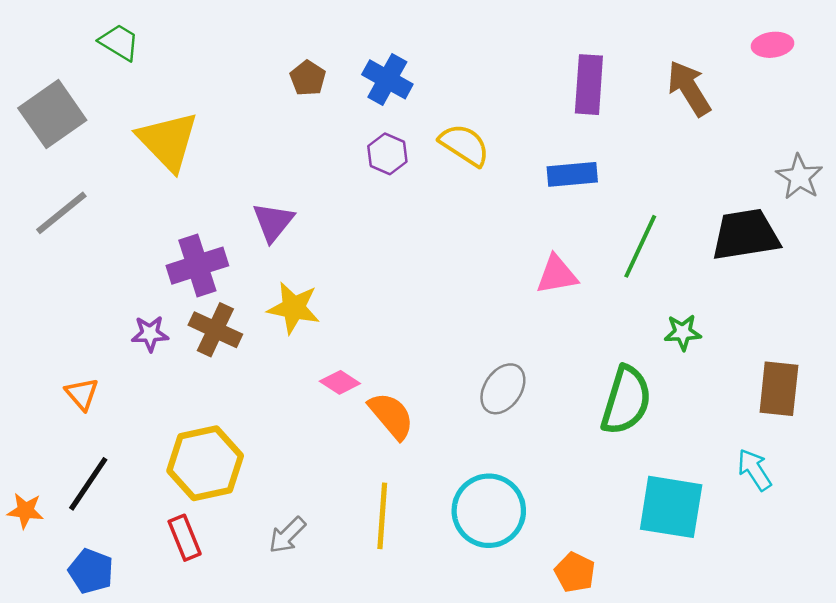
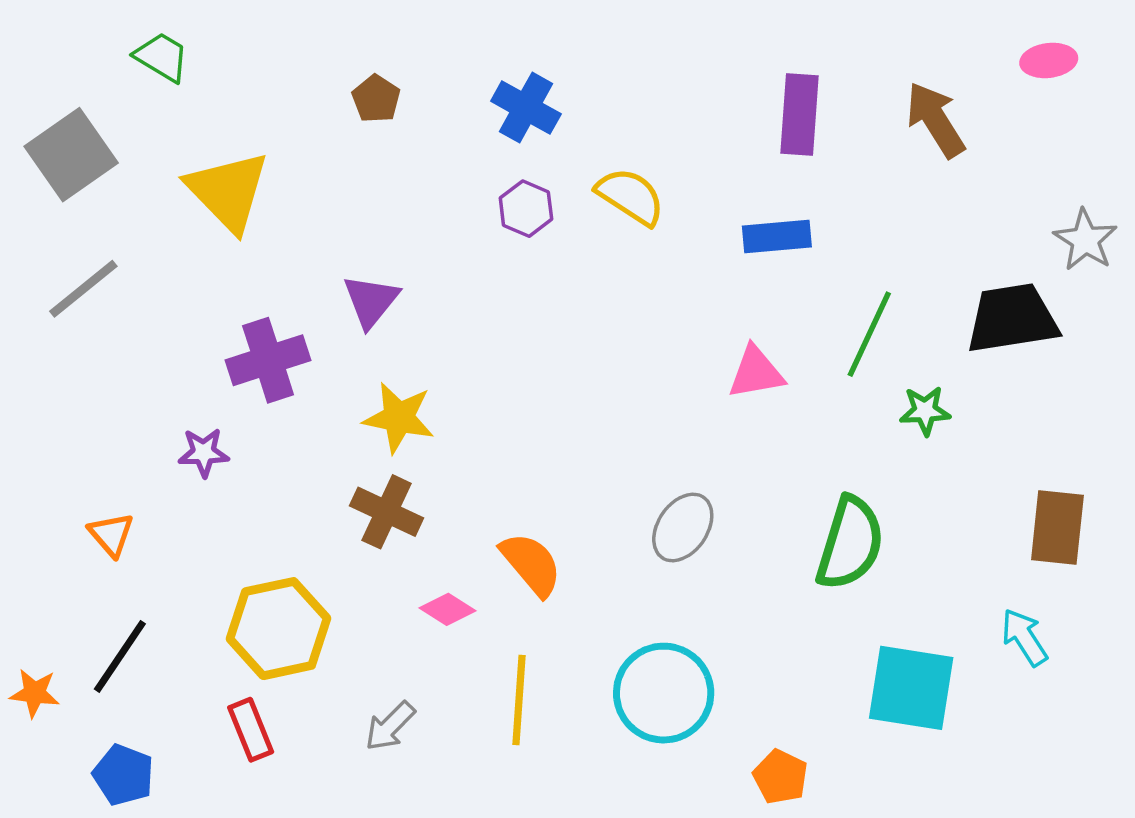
brown pentagon: (308, 78) -> (376, 99), moved
brown cross: (215, 330) -> (387, 512), moved
green star: (683, 332) -> (925, 411), moved
pink diamond: (340, 382) -> (448, 609), moved

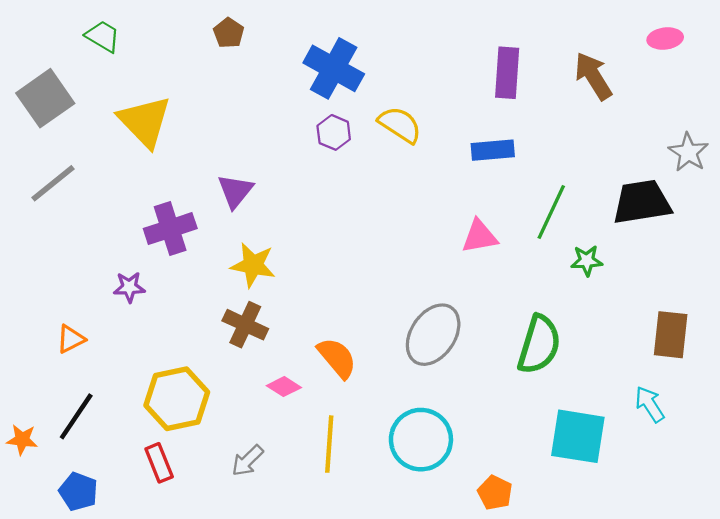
brown pentagon: (376, 99) -> (229, 33), moved
blue cross: (526, 108) -> (334, 68), size x1.4
gray ellipse: (683, 527) -> (433, 335), size x1.4
orange triangle: (111, 534) -> (71, 339), turned 44

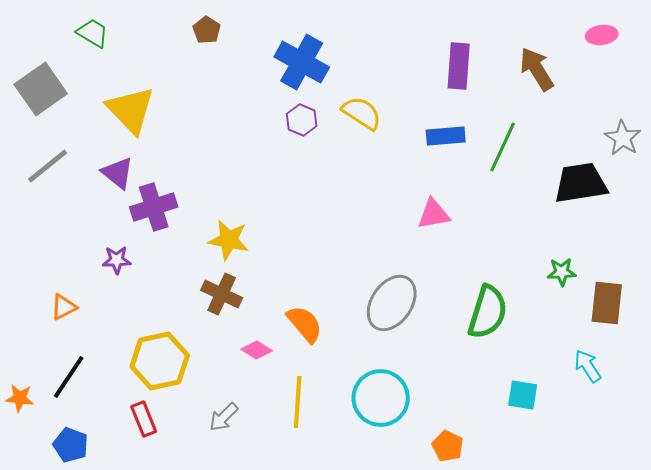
purple triangle: (235, 191) -> (118, 173), moved, turned -30
green line: (551, 212) -> (503, 147), moved
green star: (587, 261) -> (562, 272), moved
cyan square: (578, 436) -> (523, 395), size x0.6

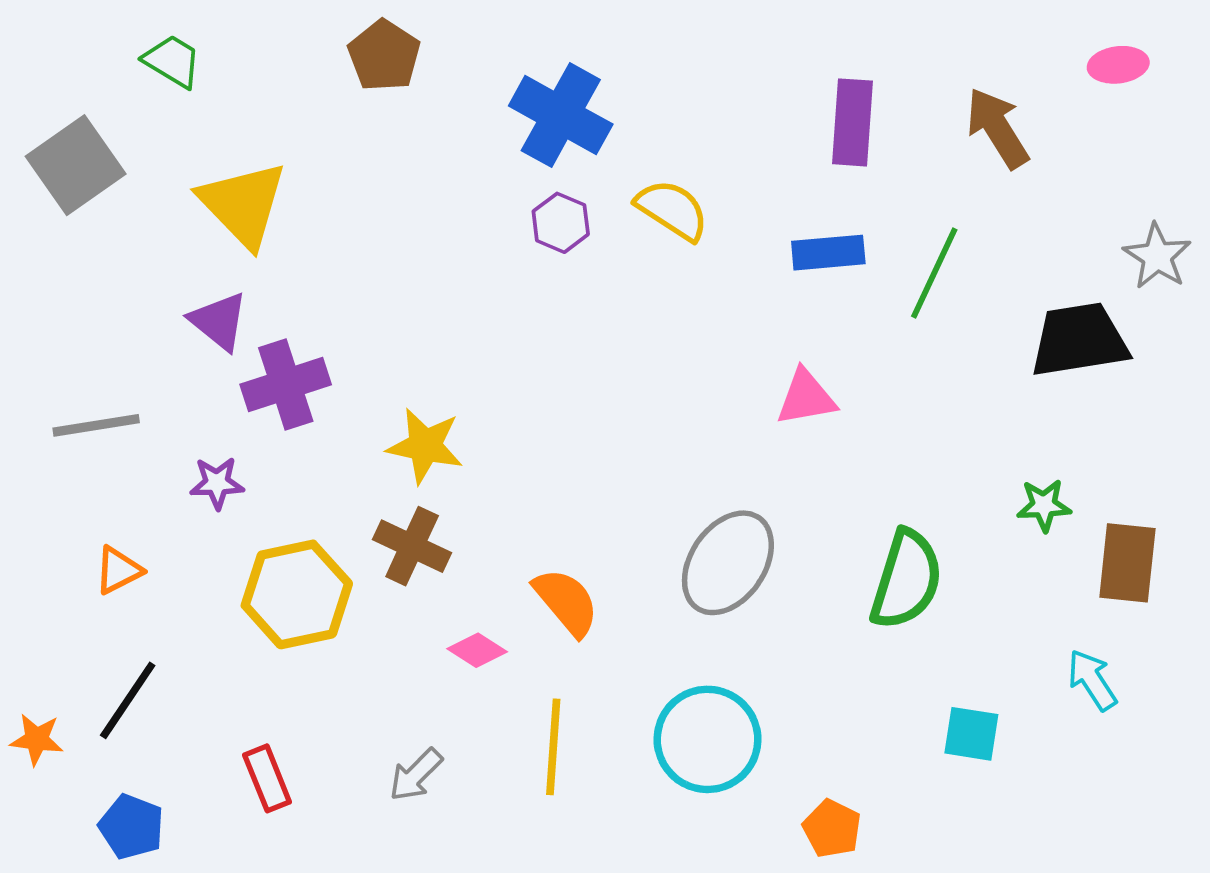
brown pentagon: (207, 30) -> (384, 56), size x1.4
gray line: (48, 166) -> (96, 425), moved, turned 30
yellow hexagon: (160, 361) -> (297, 594), moved

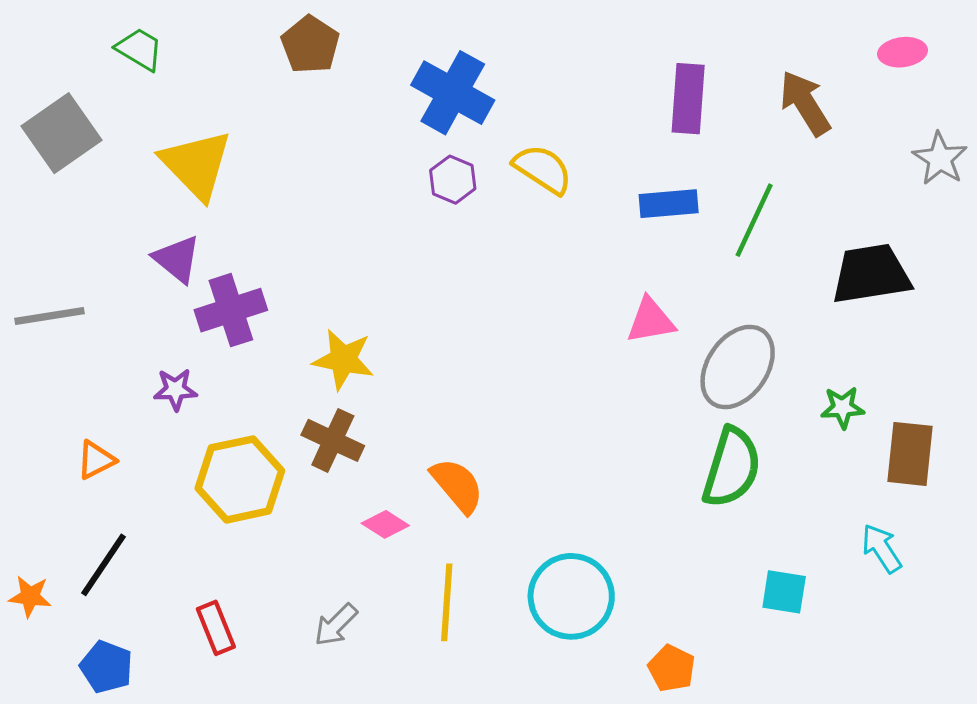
gray star: (1157, 256) -> (940, 159), moved
gray line: (96, 425) -> (49, 316), moved
gray ellipse: (728, 563) -> (738, 367), moved

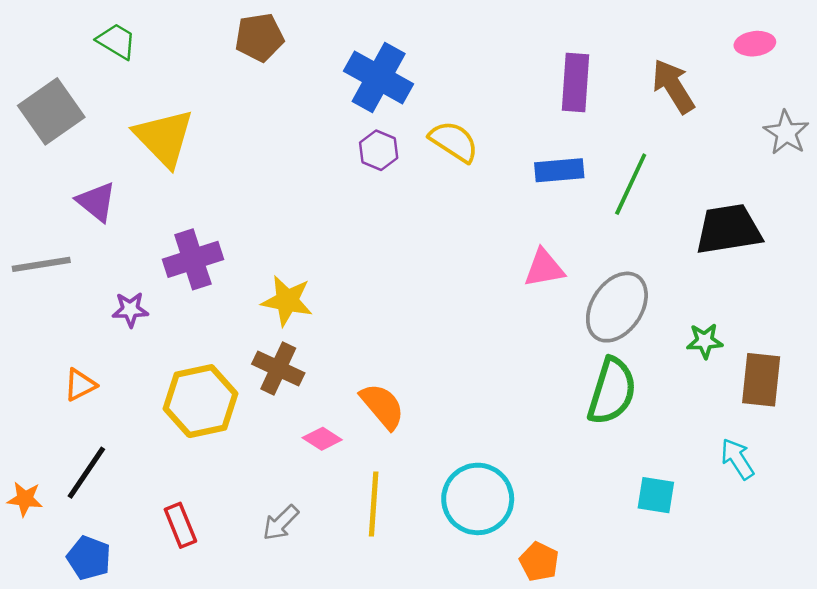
brown pentagon: (310, 45) -> (259, 37), turned 30
purple triangle: (177, 259) -> (96, 202), moved
purple star: (175, 389) -> (130, 310), moved
orange pentagon: (672, 668) -> (539, 562), moved

